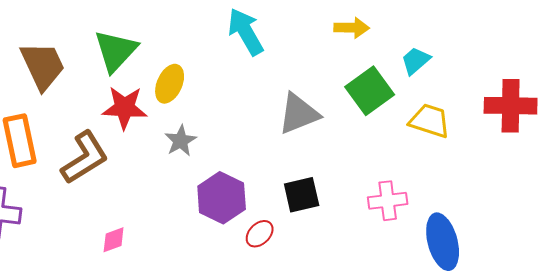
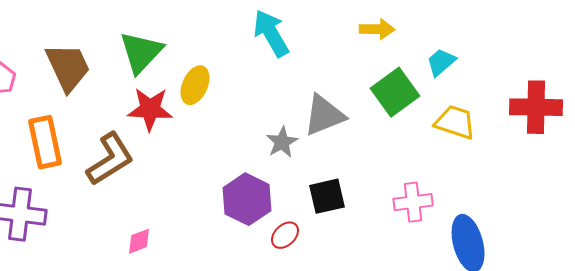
gray star: (181, 141) -> (282, 142), moved

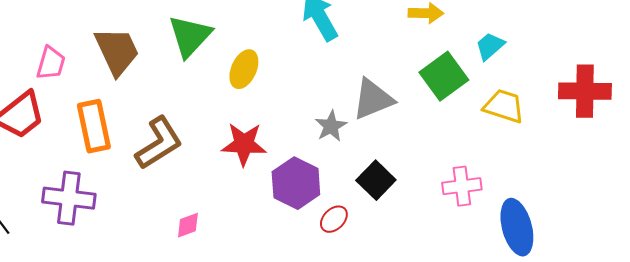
red star: (150, 109) -> (244, 144), moved
black square: (327, 196) -> (376, 180), turned -33

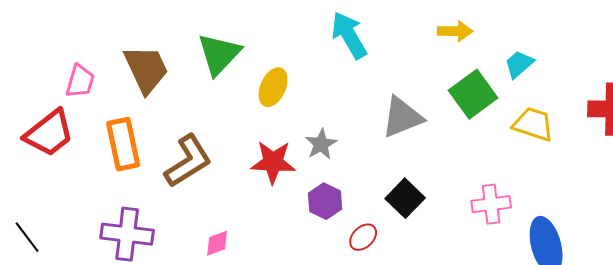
gray star: (331, 126) -> (321, 144), moved
purple hexagon: (296, 183) -> (325, 201), size x0.7
purple cross: (69, 198) -> (127, 234), moved

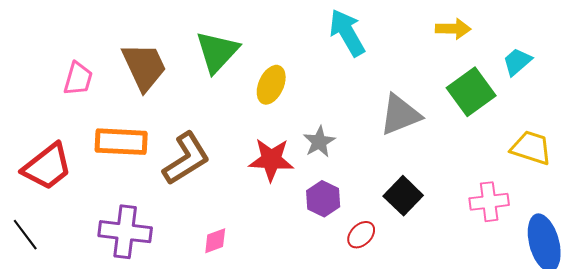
yellow trapezoid: (533, 124) -> (531, 148), moved
red trapezoid: (49, 133) -> (47, 167), moved
orange rectangle: (123, 144) -> (121, 142), turned -75

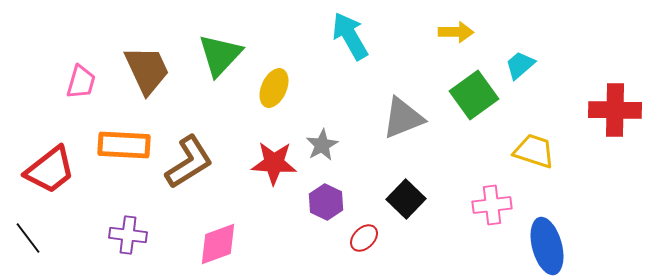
purple cross: (125, 232) -> (128, 235), size x0.7
pink diamond: (215, 241) -> (218, 244), size x1.6

